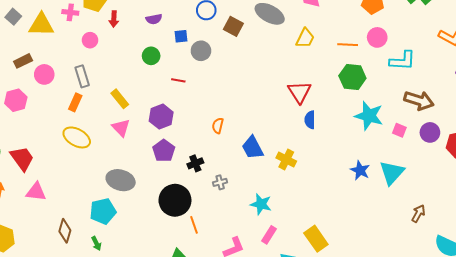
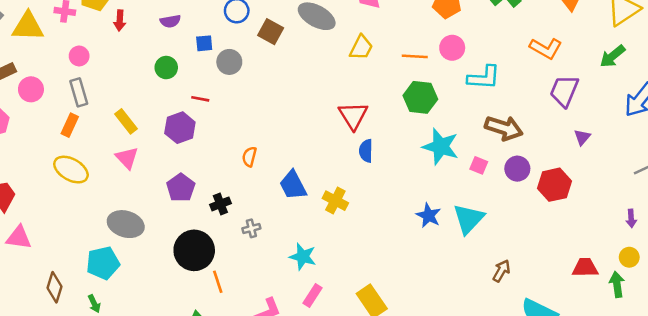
pink circle: (90, 40) -> (79, 56), moved
purple hexagon: (161, 117) -> (180, 128), moved

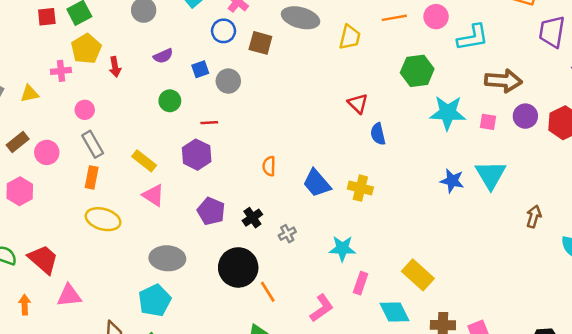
yellow triangle: (28, 27) -> (30, 94), size x0.6
orange line: (415, 56) -> (394, 18), moved
red triangle: (353, 115) -> (358, 103), size x0.7

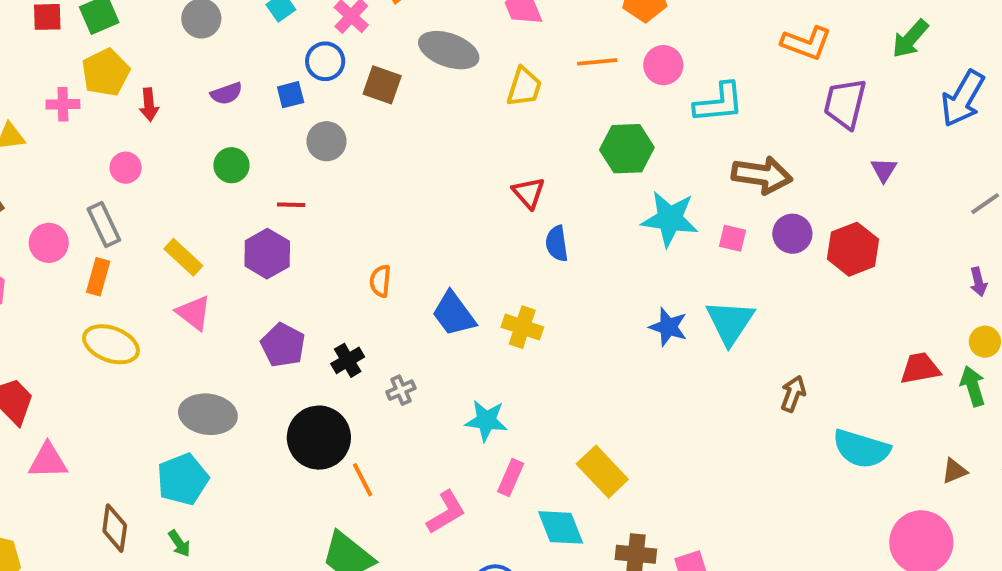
blue square: (200, 69) -> (291, 95), moved
pink circle: (85, 110) -> (126, 168), moved
pink circle: (47, 152) -> (49, 243), moved

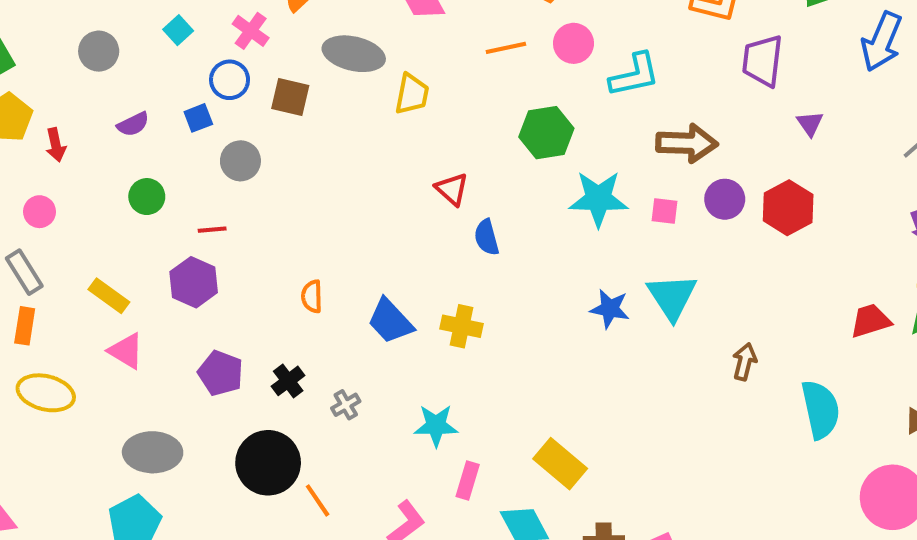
yellow trapezoid: (524, 87) -> (412, 94), moved
cyan semicircle: (861, 449) -> (821, 409), turned -112

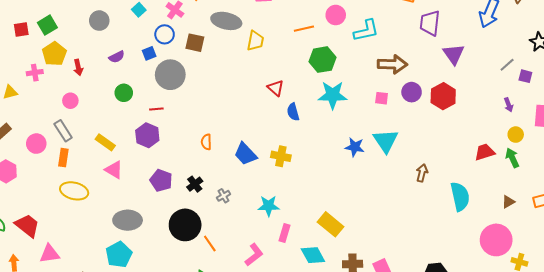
orange line: (506, 48) -> (304, 29), moved
purple triangle: (810, 123) -> (454, 54), size x1.6
gray circle: (240, 161) -> (170, 75), size x1.5
cyan star: (598, 199) -> (333, 95), moved

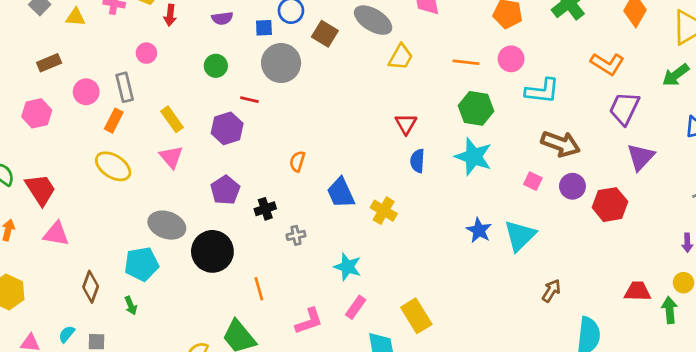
black circle: (185, 225) -> (212, 251), moved

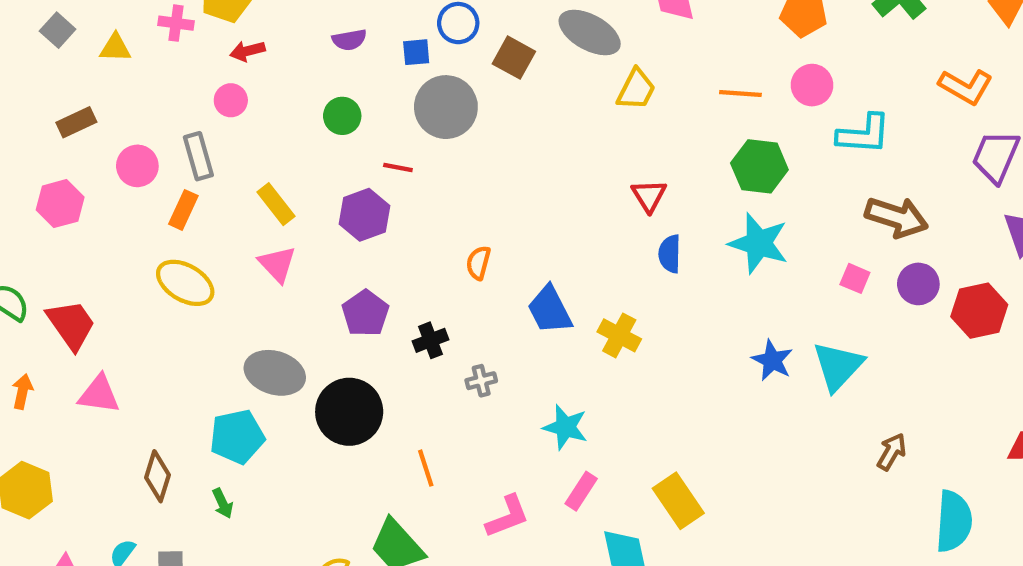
red arrow: (170, 15) -> (247, 51), moved, turned 72

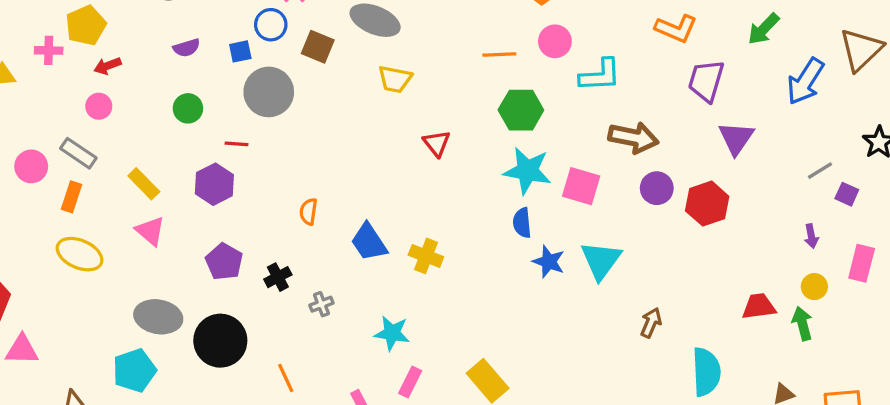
yellow trapezoid: (636, 89) -> (395, 79), moved, turned 81
gray rectangle: (198, 156) -> (78, 153), turned -33
blue semicircle: (670, 254) -> (522, 223), moved
pink square: (855, 278) -> (581, 186), moved, size x1.6

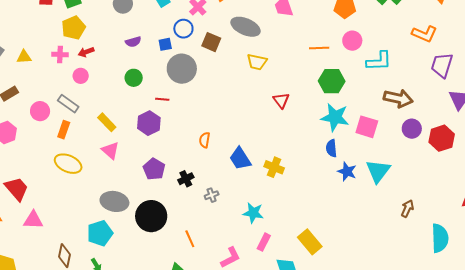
pink cross: (49, 50) -> (60, 54), moved

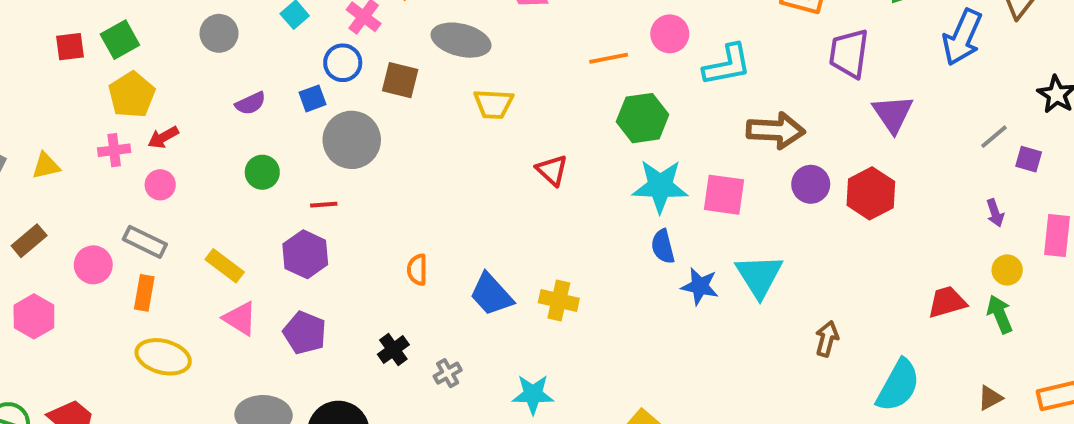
purple pentagon: (154, 169) -> (305, 333), moved
cyan semicircle: (440, 238) -> (898, 385), turned 40

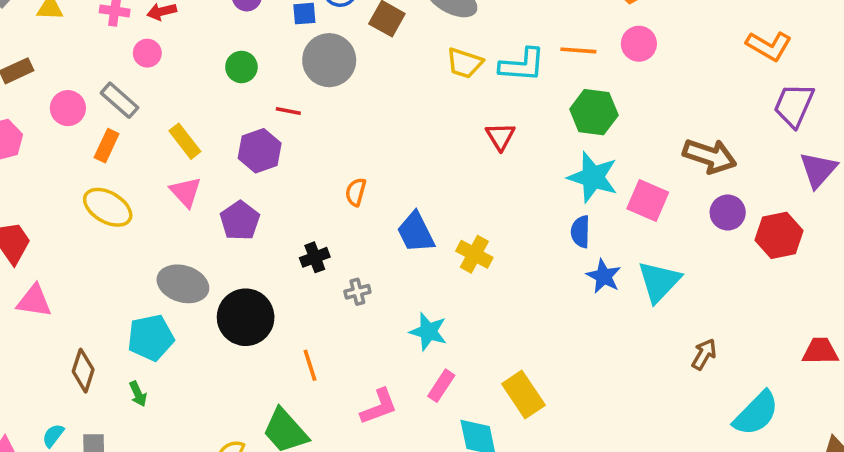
cyan L-shape: (727, 65) -> (522, 65), moved

